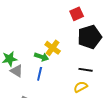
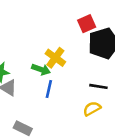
red square: (77, 14) -> (87, 24), moved
blue line: (40, 74) -> (49, 89), moved

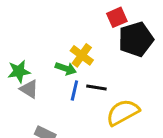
black line: (98, 86) -> (96, 88), moved
yellow semicircle: (92, 109) -> (123, 112), size x1.6

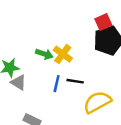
red square: (117, 17) -> (103, 22), moved
green arrow: (66, 69) -> (44, 54), moved

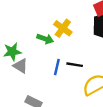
yellow cross: (63, 54) -> (63, 28), moved

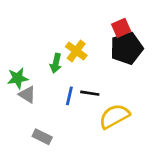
green arrow: (45, 39) -> (56, 63), turned 84

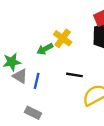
green arrow: (56, 63) -> (45, 49), turned 49
blue line: (69, 96) -> (37, 81), moved

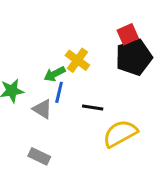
gray triangle: (20, 76) -> (42, 109), moved
blue line: (37, 81) -> (59, 92), moved

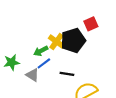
black pentagon: (134, 57) -> (73, 41), moved
blue line: (59, 92) -> (44, 63), turned 40

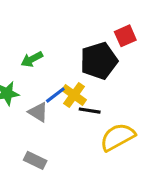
yellow cross: (56, 42) -> (74, 95), moved
green arrow: (41, 51) -> (32, 59), moved

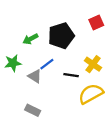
black pentagon: (99, 61) -> (61, 36), moved
yellow cross: (74, 95) -> (93, 64), moved

